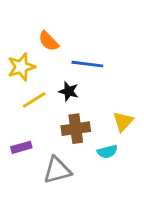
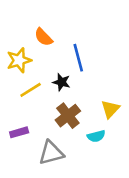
blue line: (87, 64) -> (78, 58), turned 68
brown cross: (76, 129) -> (68, 116), turned -30

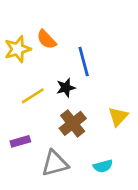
yellow star: (19, 60) -> (18, 49), moved
black star: (61, 82) -> (66, 88), turned -30
cyan semicircle: (96, 136) -> (103, 166), moved

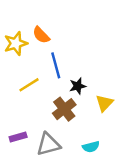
blue line: (84, 61) -> (56, 65), moved
black star: (66, 88) -> (78, 86), moved
purple rectangle: (20, 141) -> (18, 137), moved

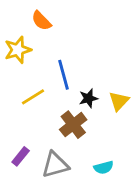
orange semicircle: (41, 35) -> (41, 21), moved
yellow triangle: (104, 103) -> (119, 101), moved
purple rectangle: (18, 137) -> (21, 156), turned -35

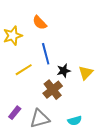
orange semicircle: (41, 21) -> (40, 23), moved

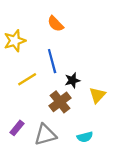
orange semicircle: (40, 23) -> (55, 24), moved
yellow triangle: (86, 73) -> (97, 95), moved

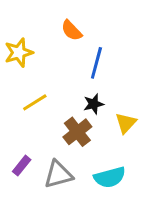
blue line: (52, 61) -> (96, 63), moved, turned 30
cyan semicircle: (85, 137) -> (110, 177), size x1.5

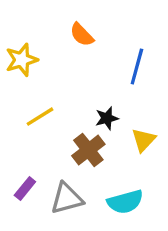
blue line: (96, 63) -> (137, 66), moved

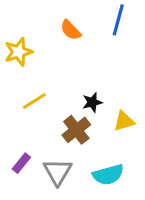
blue line: (137, 66) -> (118, 20), moved
yellow triangle: (144, 140) -> (124, 121), turned 30
gray triangle: (67, 198) -> (58, 172), turned -44

